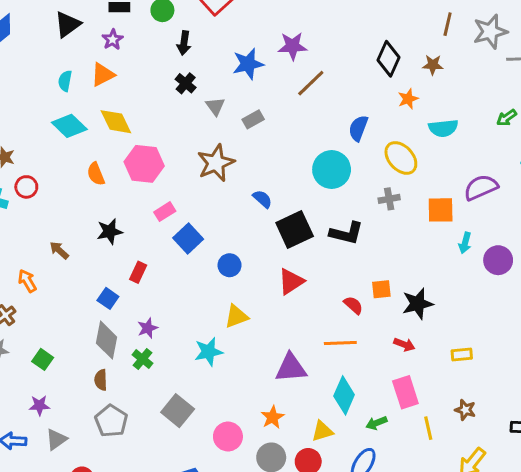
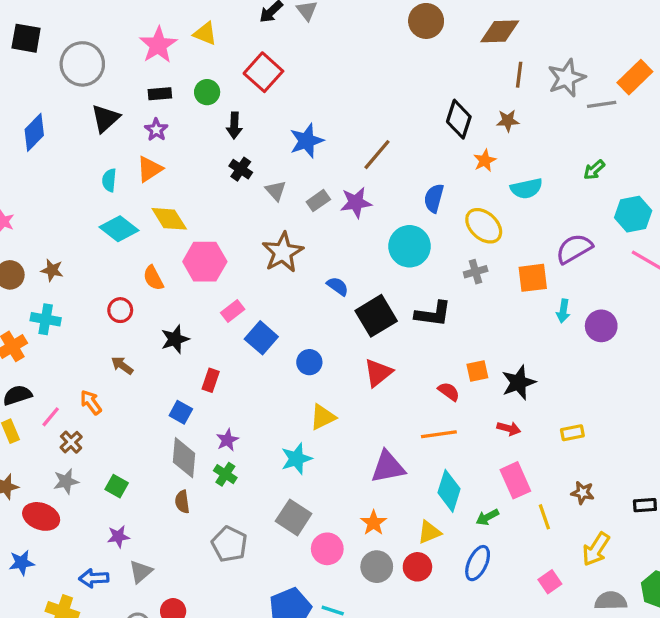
purple star: (293, 46) -> (356, 203), moved
red circle: (26, 187) -> (120, 310), moved
gray square: (178, 411) -> (294, 517), moved
gray pentagon: (111, 421) -> (229, 544), moved

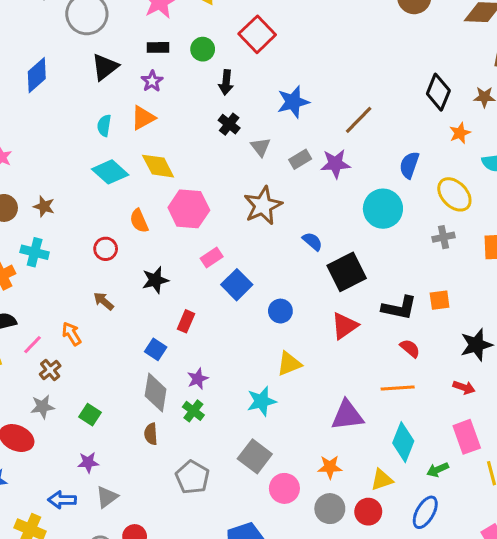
black L-shape: (433, 314) -> (399, 308), moved
orange square: (477, 371) -> (440, 300), moved
orange star: (374, 523) -> (330, 467), turned 30

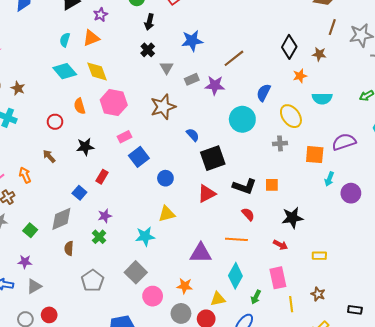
gray diamond: (156, 393) -> (61, 219), moved, turned 50
green arrow: (438, 470) -> (256, 297), turned -48

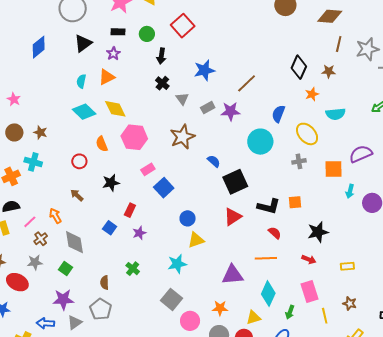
blue circle: (165, 178) -> (188, 218), moved
purple star: (105, 216) -> (139, 233), moved
gray diamond: (61, 219) -> (74, 242), moved, turned -70
purple star: (25, 262) -> (63, 300), size x1.5
gray pentagon: (93, 281) -> (101, 309), moved

